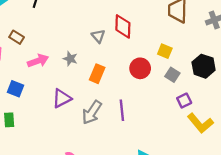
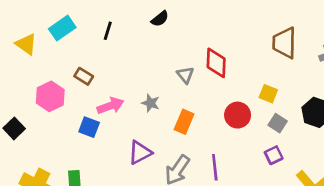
blue square: (15, 89) -> (89, 127), moved
purple square: (184, 101) -> (274, 155), moved

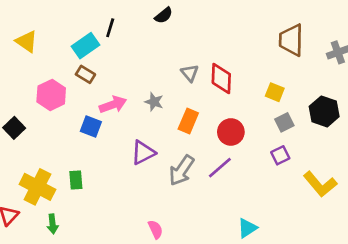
cyan rectangle: (62, 28) -> (85, 46), moved
red diamond: (216, 63) -> (221, 78), moved
red circle: (238, 115) -> (231, 132), moved
gray square: (278, 123) -> (284, 122), turned 30
purple line: (215, 167) -> (220, 168), turned 55

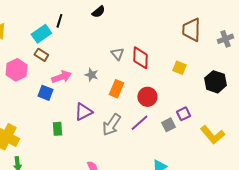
gray square: (284, 122) -> (168, 125), moved
green rectangle: (76, 180) -> (57, 129), moved

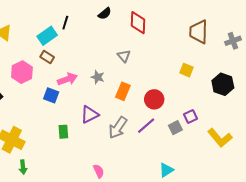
red diamond: (140, 58) -> (138, 23), moved

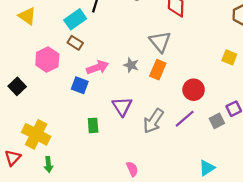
gray triangle: (124, 56) -> (160, 42), size x1.5
orange rectangle: (123, 91) -> (158, 70), moved
purple triangle: (90, 115) -> (122, 106), turned -36

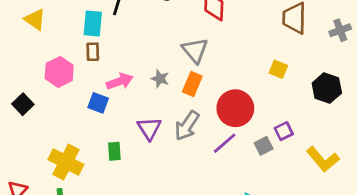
cyan rectangle: (75, 19) -> (93, 24), turned -50
brown rectangle: (75, 43) -> (93, 52), turned 56
red circle: (194, 90) -> (235, 108), size x1.4
gray arrow: (153, 121) -> (187, 126), moved
yellow cross: (36, 134) -> (66, 162), moved

